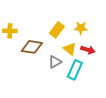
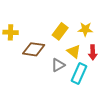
red arrow: (88, 50) -> (93, 52), turned 72

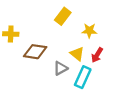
yellow rectangle: (60, 31) -> (63, 16), moved
red arrow: (93, 52) -> (97, 55), turned 32

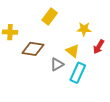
yellow rectangle: (63, 16) -> (50, 17), moved
red arrow: (97, 55) -> (99, 47), moved

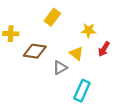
cyan rectangle: (78, 73) -> (82, 91), moved

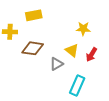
yellow rectangle: (52, 17) -> (34, 15), moved, turned 42
red arrow: (104, 49) -> (92, 55), moved

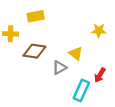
yellow star: (83, 29) -> (99, 31), moved
red arrow: (92, 55) -> (100, 75), moved

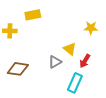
brown diamond: (34, 51) -> (18, 69), moved
red arrow: (100, 75) -> (85, 61), moved

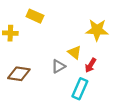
yellow rectangle: (33, 15) -> (35, 16), turned 35
yellow star: (91, 28) -> (97, 30), size x1.5

